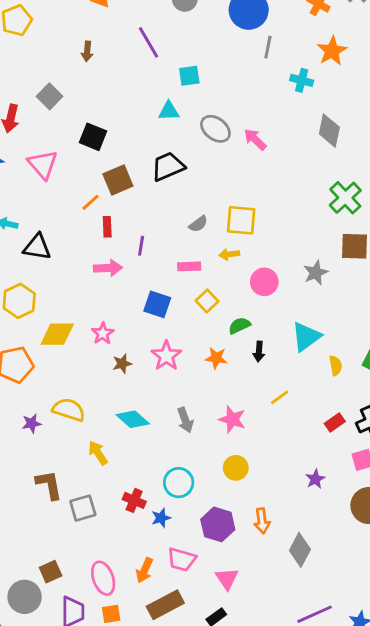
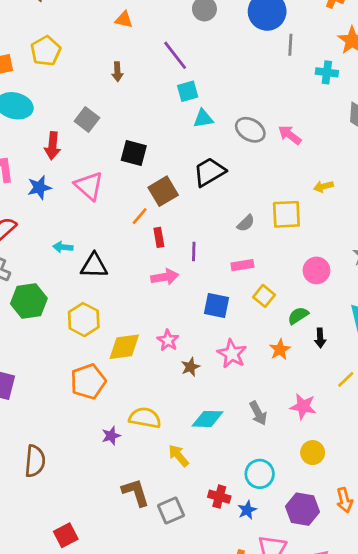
cyan square: (189, 76) -> (188, 91), moved
yellow arrow: (229, 254) -> (323, 186), moved
orange star: (216, 358) -> (280, 350), turned -30
cyan diamond: (133, 419) -> (208, 419), turned -32

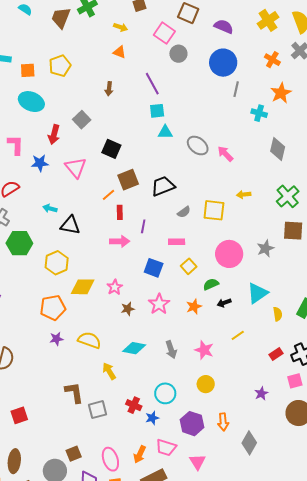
black trapezoid: (209, 172) -> (163, 186), moved
pink circle: (316, 270) -> (229, 254), size x1.4
black arrow: (320, 338) -> (224, 303), turned 64
purple star: (111, 436) -> (56, 339), moved

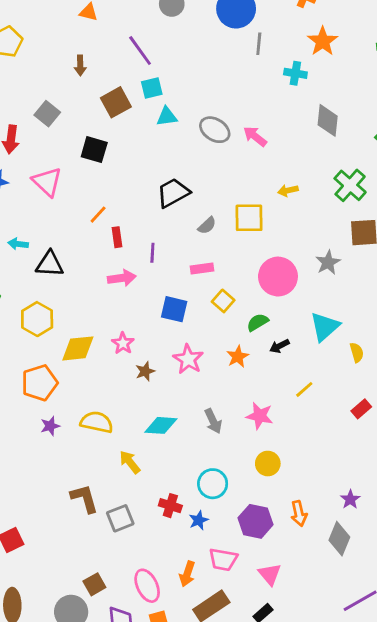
brown square: (128, 180) -> (116, 102), moved
purple star: (261, 393) -> (350, 499), moved

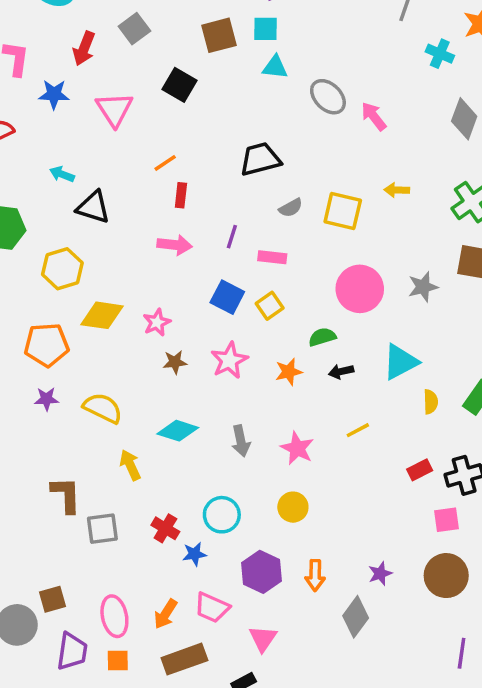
purple line: (152, 253) -> (232, 237), moved
yellow square: (223, 301) -> (270, 306), moved

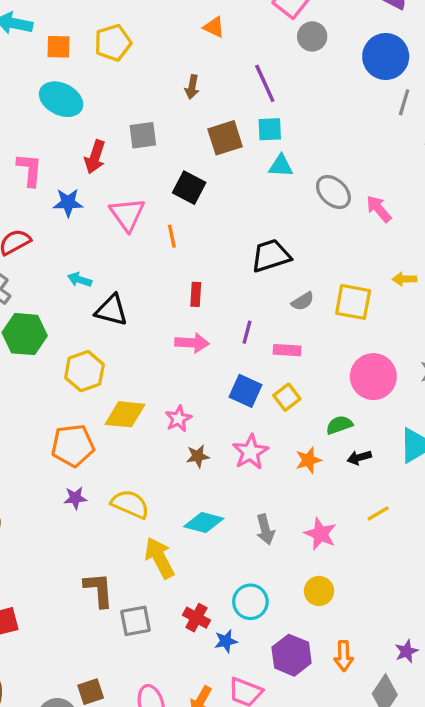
gray square: (134, 29) -> (143, 135), turned 32
orange line: (165, 163) -> (172, 236), moved, turned -65
yellow arrow: (130, 465) -> (159, 558), size x1.4

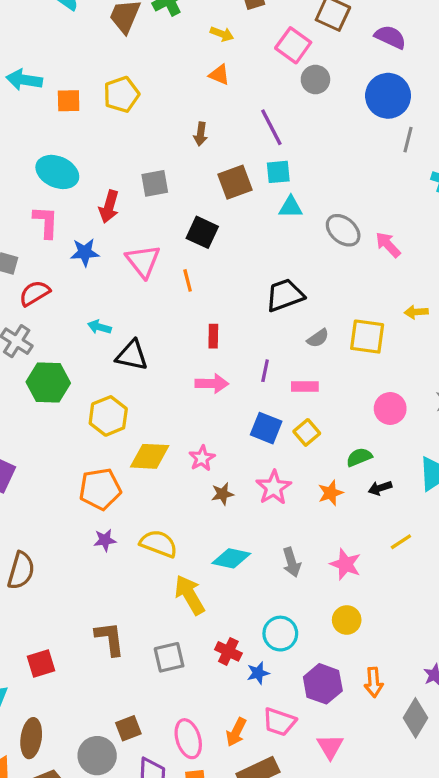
cyan ellipse: (61, 99) -> (57, 172), moved
pink circle: (373, 377) -> (390, 408), size x0.7
brown L-shape: (99, 590) -> (110, 639), moved

